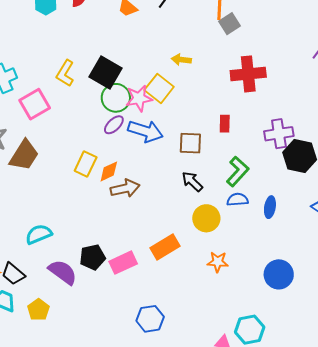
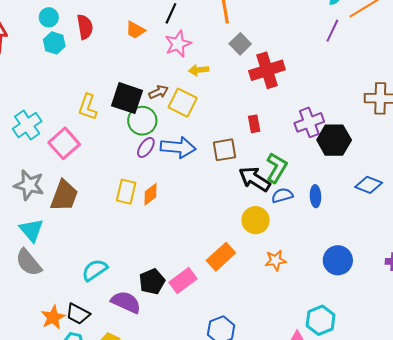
gray square: (230, 24) -> (240, 44), moved
pink star: (139, 98) -> (178, 44), moved
black arrow: (192, 182) -> (255, 179), moved, size x1.4
brown arrow: (125, 188) -> (159, 92), moved, size x0.7

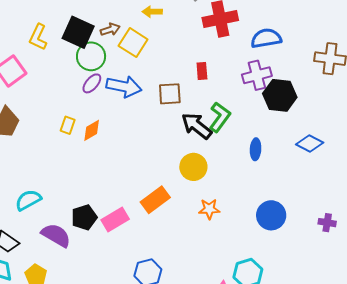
yellow rectangle: (126, 192) -> (68, 125), size x0.7
blue semicircle: (282, 195) -> (266, 38), moved, size x1.4

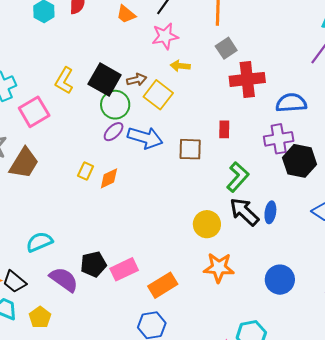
black arrow: (197, 126) -> (244, 212), moved
orange rectangle: (155, 200) -> (163, 285), moved
orange star: (209, 209) -> (219, 268), size x1.4

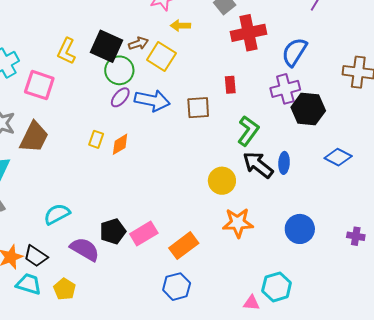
blue semicircle: (291, 103) -> (294, 52), turned -48
pink square: (34, 112) -> (39, 85), turned -36

